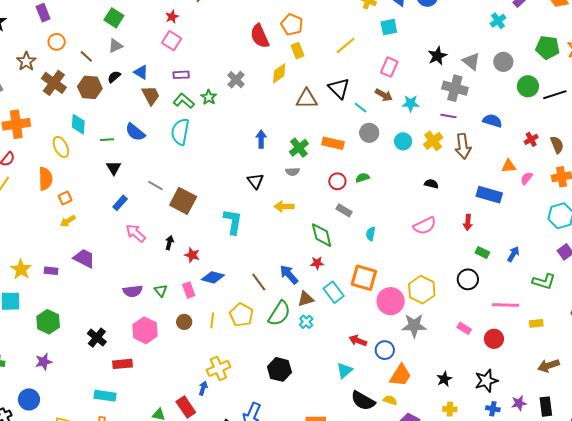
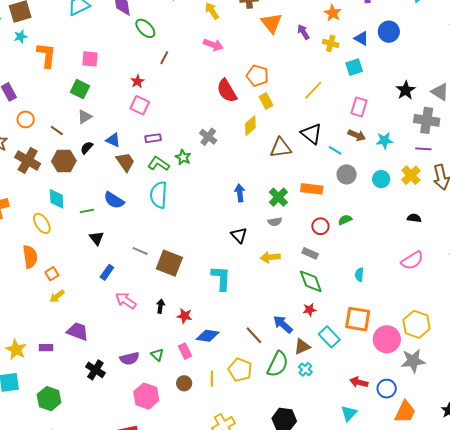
gray rectangle: (344, 210) -> (310, 253), moved
black cross: (97, 338) -> (95, 370), moved

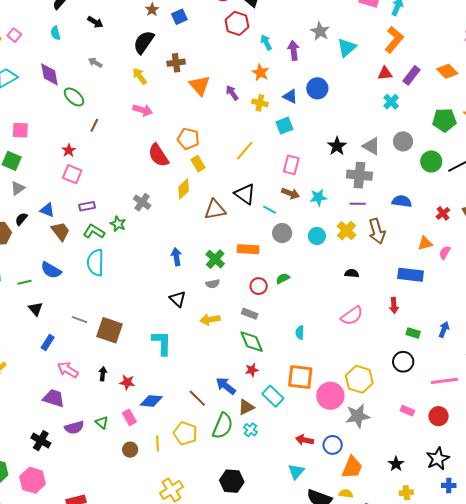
purple trapezoid: (78, 331) -> (54, 398), moved
pink hexagon: (146, 396) -> (33, 480), moved

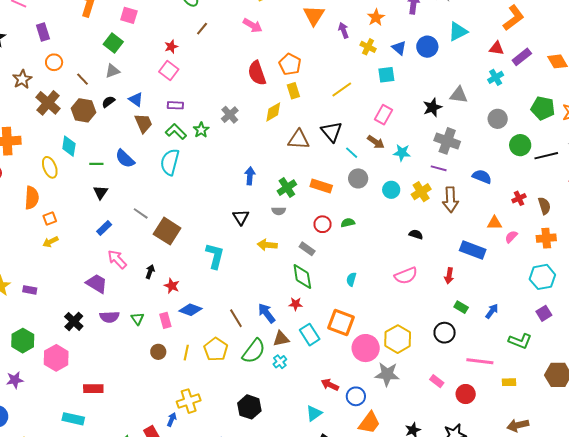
cyan triangle: (347, 48) -> (458, 32), moved
gray triangle: (371, 146) -> (459, 95), moved, turned -36

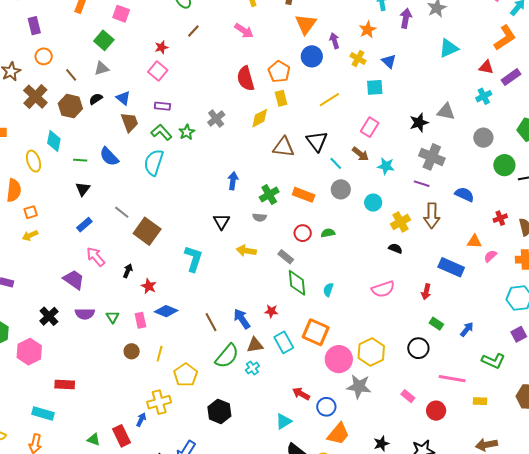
blue circle: (427, 47) -> (312, 56), moved
yellow cross: (421, 192) -> (401, 222), moved
green diamond: (302, 277) -> (297, 283), moved
yellow pentagon: (216, 349) -> (186, 375), moved

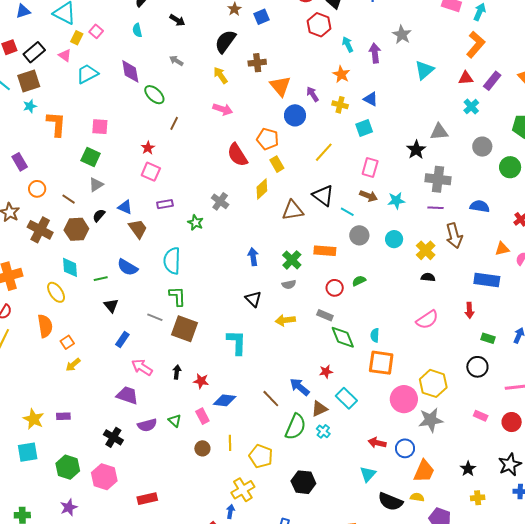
green L-shape: (161, 132) -> (177, 296), moved, turned 55
orange square: (316, 332) -> (381, 363), moved

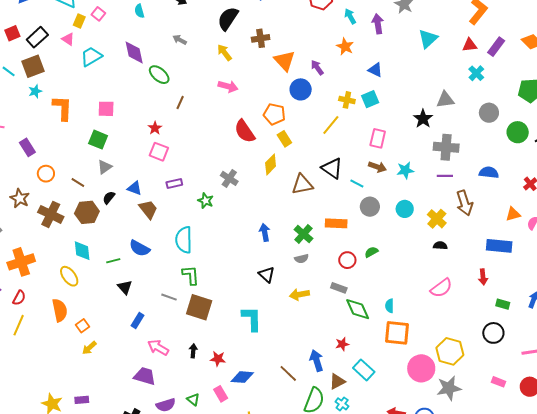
yellow cross: (340, 105) -> (347, 100), moved
blue arrow: (300, 387) -> (317, 361), turned 35

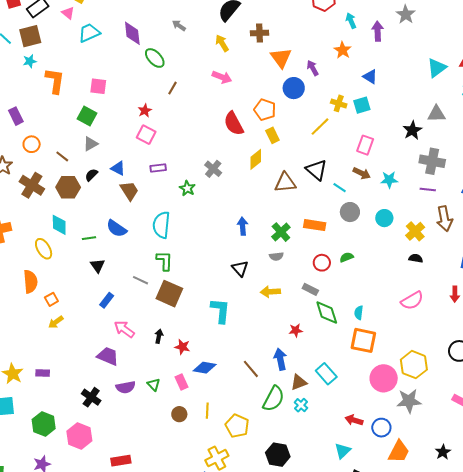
cyan triangle: (428, 39) -> (437, 68), moved
red star: (342, 344) -> (296, 330), moved

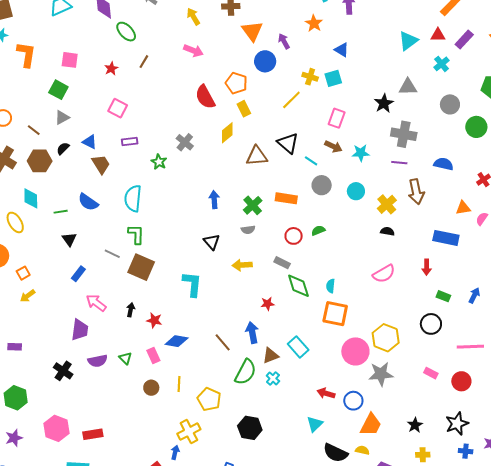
red star: (145, 111) -> (111, 68), moved
purple trapezoid: (108, 356) -> (80, 330), turned 75
pink hexagon: (79, 436) -> (57, 428), moved

